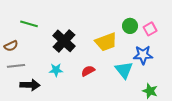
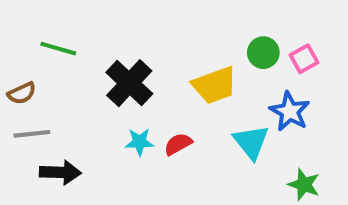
blue star: (143, 55) -> (290, 111), turned 30
cyan star: (56, 70) -> (139, 142), moved

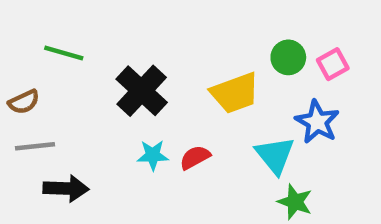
green star: (304, 185) -> (295, 202), moved

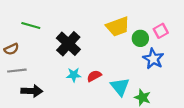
green circle: (288, 57) -> (140, 38), moved
yellow trapezoid: (235, 93) -> (118, 27), moved
cyan triangle: (275, 155) -> (120, 87), moved

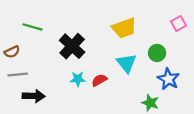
pink square: (161, 31) -> (179, 24), moved
green circle: (140, 38) -> (157, 53), moved
blue star: (153, 59) -> (168, 79), moved
cyan triangle: (120, 87) -> (126, 63), moved

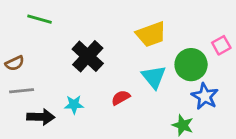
pink square: (179, 24) -> (221, 45), moved
green line: (32, 27) -> (39, 19), moved
green circle: (157, 53) -> (191, 65), size x1.5
cyan star: (78, 79) -> (74, 105), moved

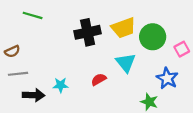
pink square: (221, 45) -> (182, 49), moved
black cross: (88, 56) -> (88, 32), moved, turned 35
green circle: (191, 65) -> (153, 37), moved

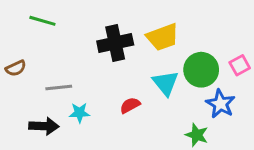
green circle: (153, 37) -> (201, 70), moved
gray line: (18, 74) -> (59, 88), moved

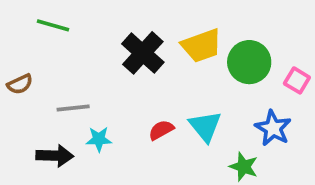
black cross: (115, 43) -> (143, 53), turned -36
pink square: (240, 65) -> (297, 80), turned -30
green circle: (201, 70) -> (249, 62), moved
cyan triangle: (166, 83) -> (205, 126), moved

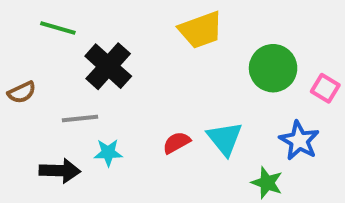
yellow trapezoid: (202, 46) -> (201, 30), moved
black cross: (143, 53) -> (108, 66), moved

